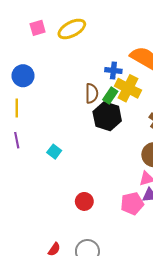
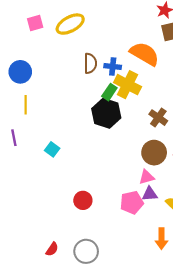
brown semicircle: (92, 93) -> (90, 63), moved
yellow line: (17, 108) -> (26, 105), moved

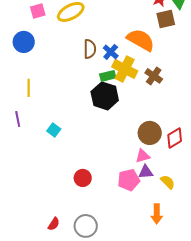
blue cross: (113, 67) -> (111, 52), turned 35
blue circle: (20, 72) -> (24, 42), moved
green rectangle: (109, 92) -> (108, 76), turned 42
brown cross: (158, 118) -> (154, 76), moved

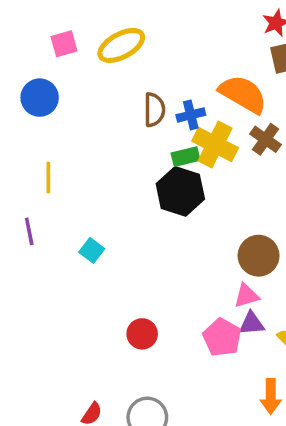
blue cross: (111, 52) -> (191, 115), turned 35
brown cross: (154, 76) -> (266, 139), moved
pink pentagon: (129, 180) -> (222, 337), turned -30

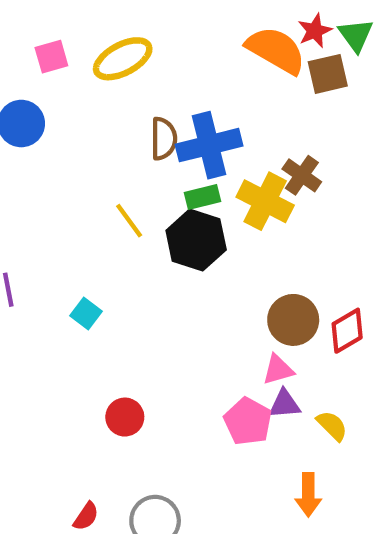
orange semicircle: (243, 94) -> (276, 50), moved
blue cross: (191, 115) -> (209, 145), size x1.8
yellow cross: (215, 144) -> (265, 201), moved
yellow line: (48, 178) -> (129, 221), moved, turned -36
red circle: (142, 334) -> (125, 417), moved

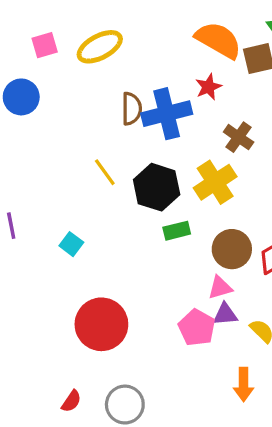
red star: (315, 31) -> (208, 87), moved
green rectangle: (203, 197) -> (177, 231), moved
yellow cross: (265, 201) -> (215, 182), moved, turned 30
red circle: (125, 417) -> (101, 324), size x1.8

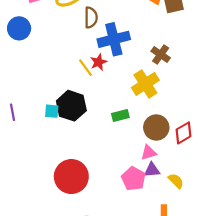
red star: (208, 87) -> (99, 62), moved
brown semicircle: (132, 109) -> (91, 17), moved
yellow line: (105, 172) -> (85, 68), moved
black hexagon: (157, 187) -> (71, 106), moved
cyan square: (71, 244) -> (52, 111), moved, turned -32

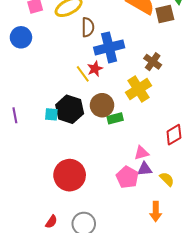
brown circle: (156, 127) -> (102, 105), moved

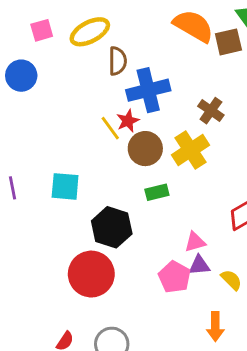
brown circle: (102, 105) -> (145, 149), moved
black hexagon: (70, 109) -> (112, 227), moved
cyan square: (51, 114) -> (65, 186), size x1.5

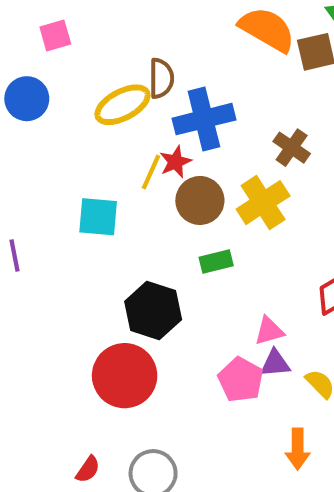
yellow ellipse: (90, 32) -> (123, 105), moved
yellow line: (110, 128) -> (151, 172), turned 60
cyan square: (65, 186) -> (98, 217), moved

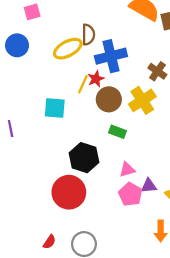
green rectangle: (216, 262) -> (117, 132), turned 35
pink triangle: (269, 331) -> (127, 170), moved

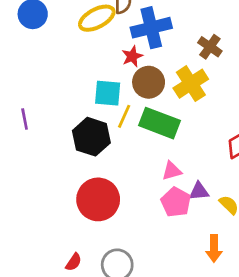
yellow line: (83, 84) -> (124, 116), moved
cyan square: (55, 108) -> (108, 93), moved
green rectangle: (117, 132) -> (159, 123), size x1.8
black hexagon: (84, 158) -> (91, 137), moved

